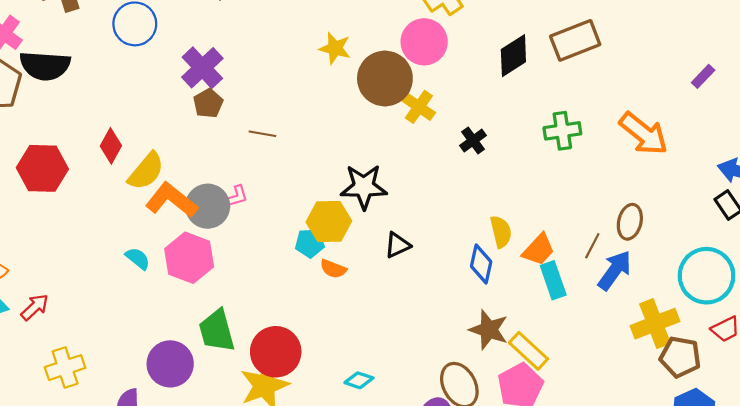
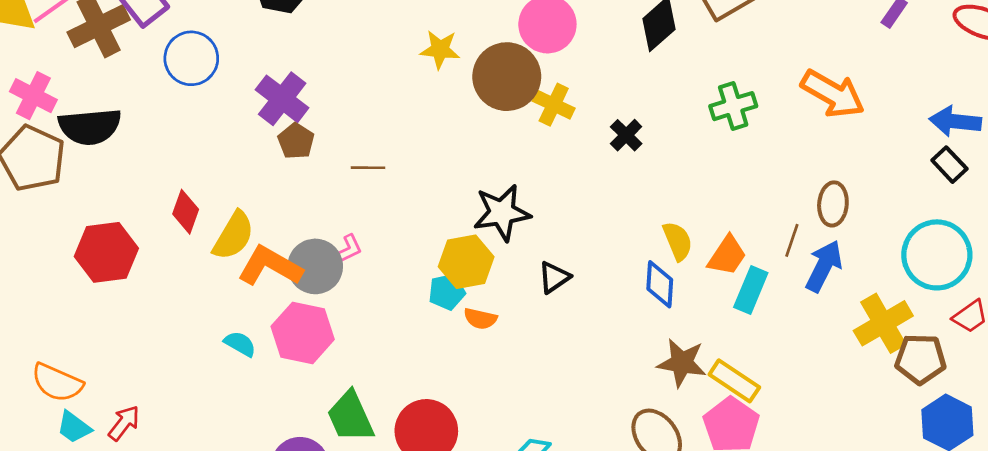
cyan rectangle: (553, 280) -> (751, 290), turned 51

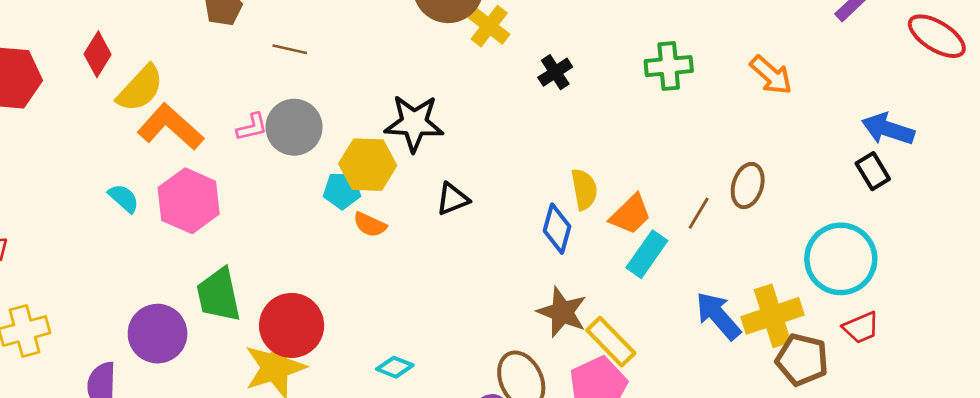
orange arrow: (833, 94) -> (771, 75), size x0.7
gray circle: (315, 266) -> (294, 127), moved
blue arrow: (824, 266) -> (718, 316), moved, turned -80

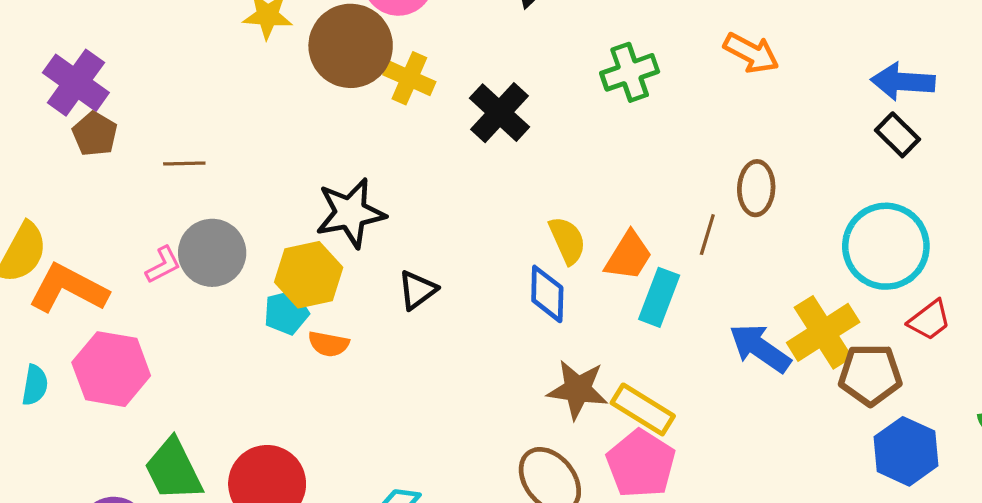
black cross: (555, 72) -> (500, 113), size x1.5
cyan semicircle: (124, 198) -> (35, 385), turned 72

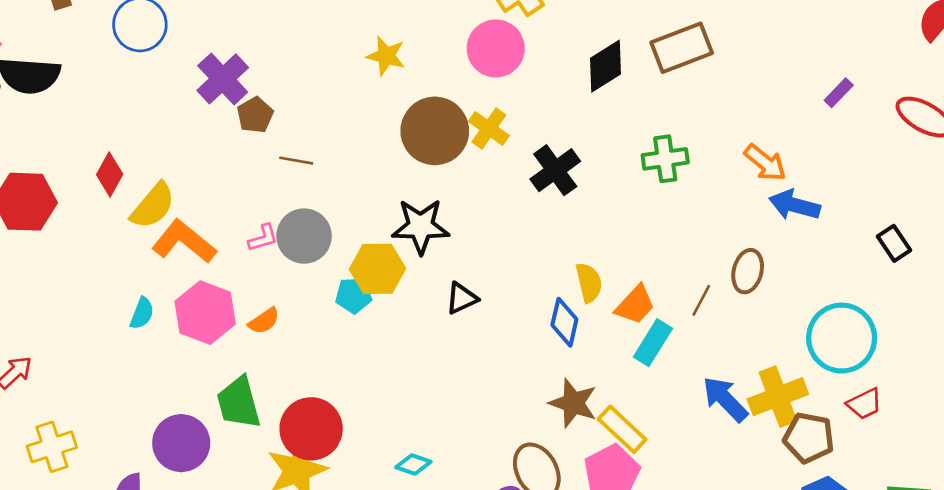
brown circle: (351, 46) -> (435, 131), moved
blue arrow: (903, 82) -> (795, 205), moved
brown pentagon: (95, 134) -> (255, 115), moved
black rectangle: (897, 135) -> (894, 243), moved
orange semicircle: (329, 344) -> (264, 321), moved, turned -56

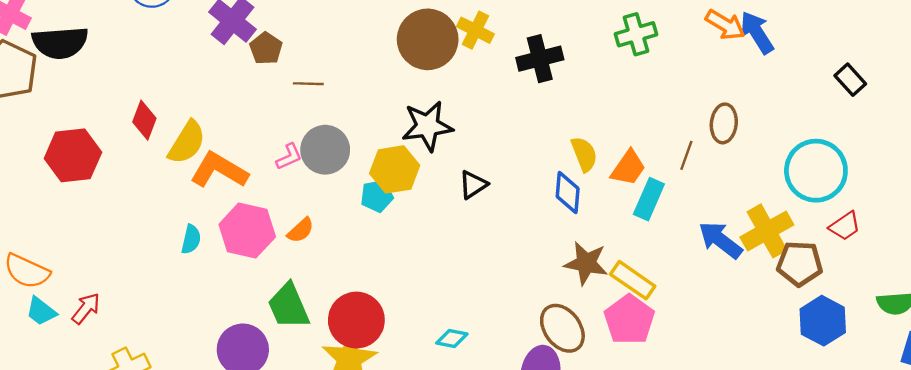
black cross: (555, 170) -> (540, 59), turned 30
blue arrow: (795, 205) -> (757, 33), moved, turned 51

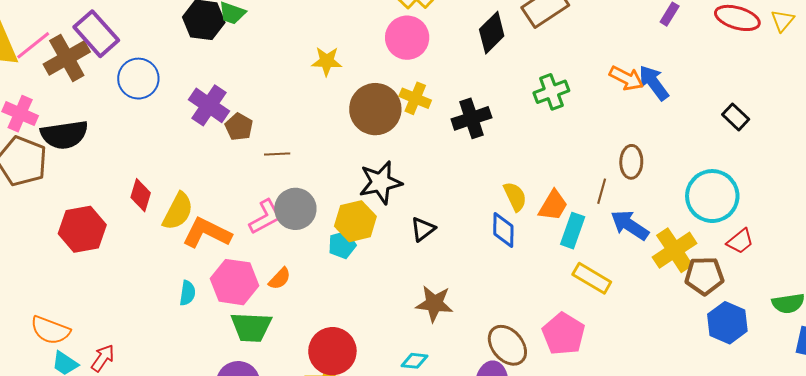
pink L-shape: (289, 157) -> (265, 217), size x1.5
blue arrow: (720, 240) -> (630, 225), moved
brown star: (586, 263) -> (434, 304), moved
yellow rectangle: (633, 280) -> (592, 278), moved
green trapezoid: (289, 306) -> (251, 327), moved, turned -60

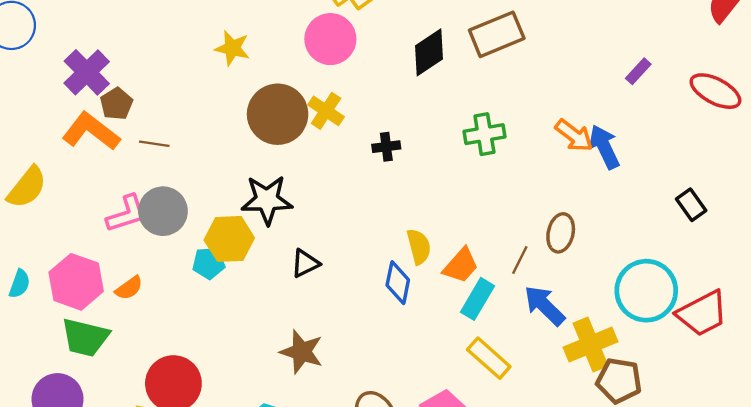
black cross: (471, 118) -> (386, 147), size x0.6
orange L-shape: (207, 233) -> (91, 131), moved
red trapezoid: (740, 241) -> (702, 313), moved, size x1.6

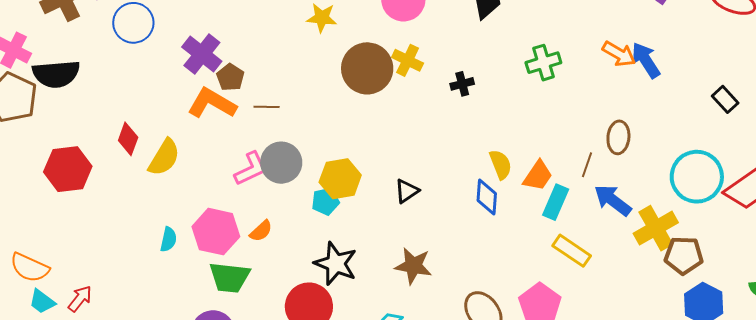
black star: (267, 200) -> (336, 264), moved, turned 30

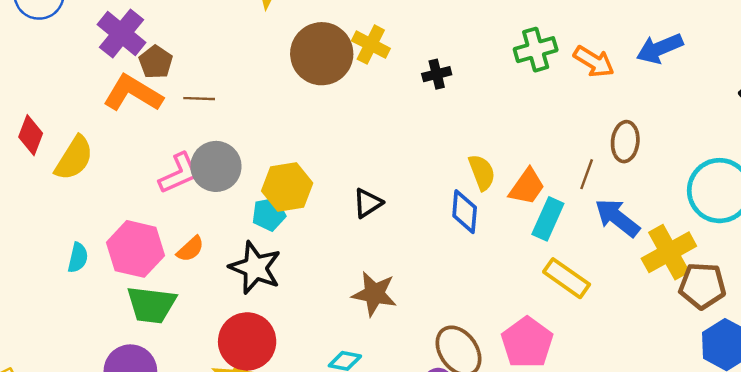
orange arrow: (619, 54) -> (594, 62), moved
blue arrow: (646, 60) -> (660, 48), turned -81
black star: (336, 264) -> (255, 268), moved

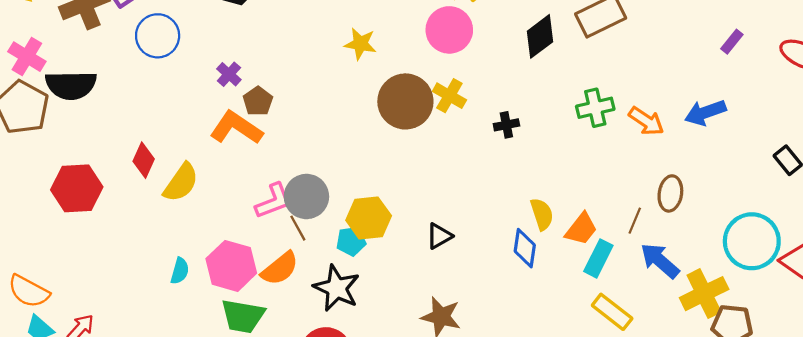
purple cross: (122, 33) -> (229, 74), size x0.6
brown line: (199, 99) -> (298, 228), moved, turned 56
orange semicircle: (190, 249) -> (280, 269), size x1.5

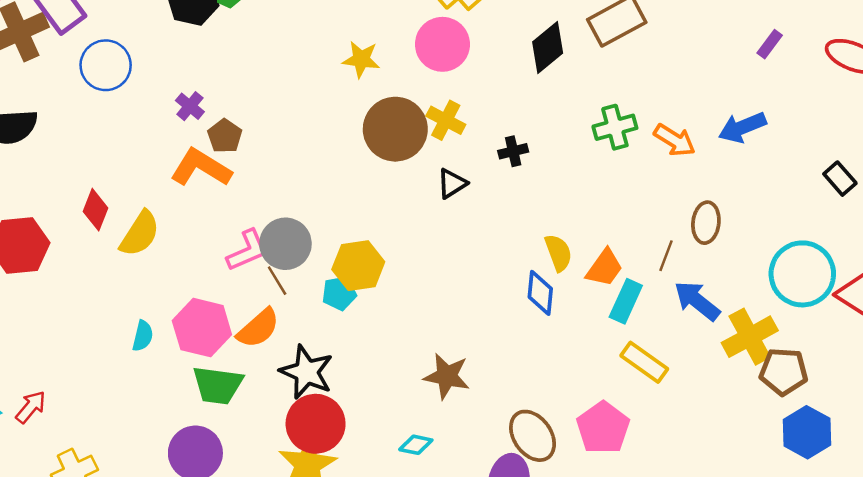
yellow star: (360, 44) -> (361, 59), moved
black triangle: (439, 236) -> (452, 183), moved
black star: (337, 288) -> (307, 372), moved

